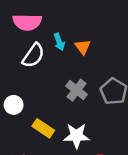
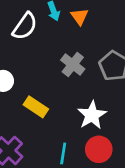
white star: (77, 136) -> (92, 115), moved, turned -30

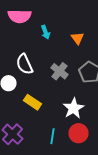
orange triangle: (80, 17) -> (77, 38), moved
white semicircle: (25, 26) -> (24, 64), moved, turned 120

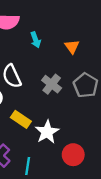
white star: (73, 108) -> (47, 132), moved
cyan line: (52, 136) -> (28, 166), moved

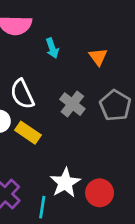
yellow rectangle: (21, 119) -> (28, 133), moved
white star: (47, 132) -> (65, 183), moved

